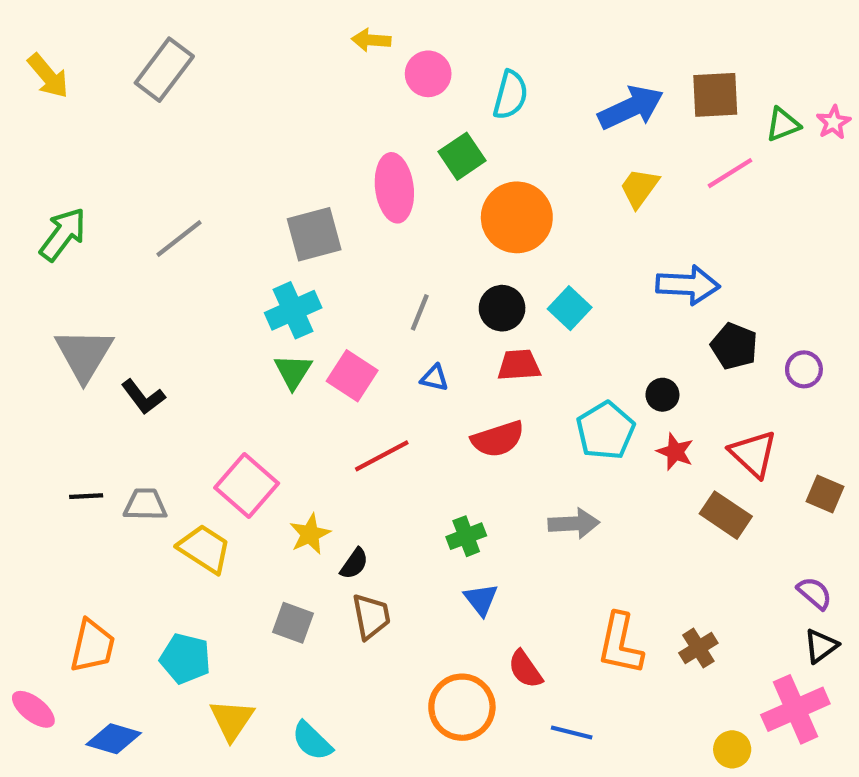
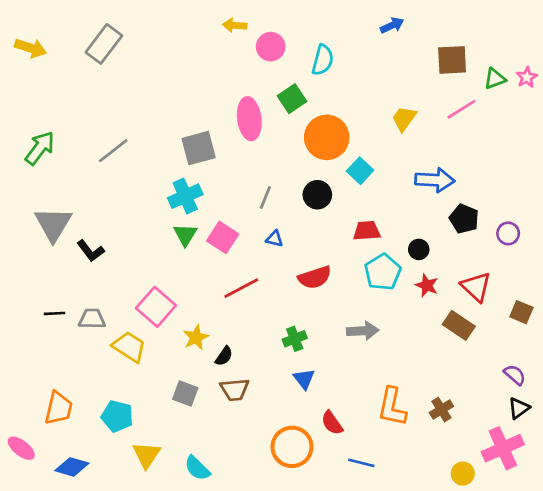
yellow arrow: (48, 76) -> (31, 48), turned -32
blue arrow: (631, 108) -> (392, 25), moved, size x0.6
cyan square: (570, 308) -> (360, 171), moved
red trapezoid: (519, 365) -> (367, 231), moved
brown trapezoid: (371, 616) -> (235, 390), turned 96

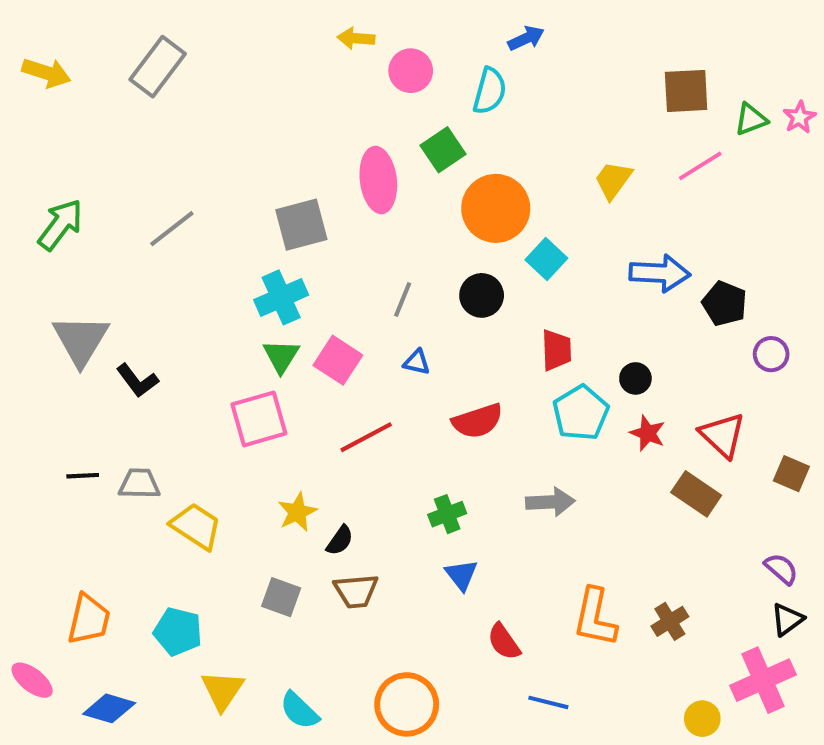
blue arrow: (392, 25) -> (526, 38), moved
black pentagon: (464, 219) -> (725, 304), moved
red trapezoid: (367, 231) -> (556, 350), turned 92
pink square: (156, 307) -> (259, 419), moved, turned 33
orange circle: (292, 447) -> (407, 704), moved

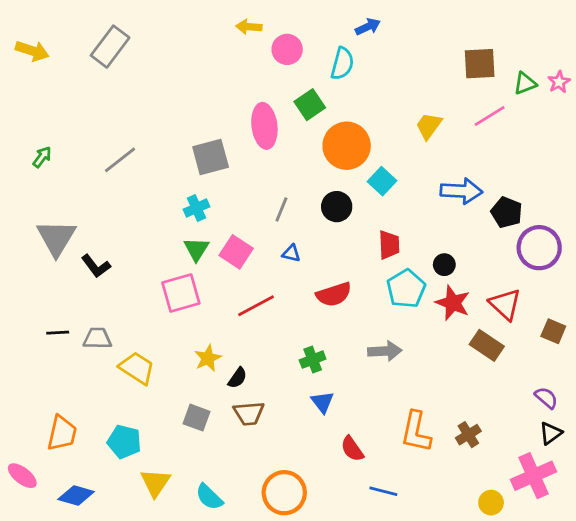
green arrow: (60, 225) -> (42, 157), size x0.6
cyan cross: (281, 297) -> (196, 208), size x0.7
purple circle: (771, 354) -> (539, 248), size x1.8
red star: (648, 433) -> (453, 303), size x1.4

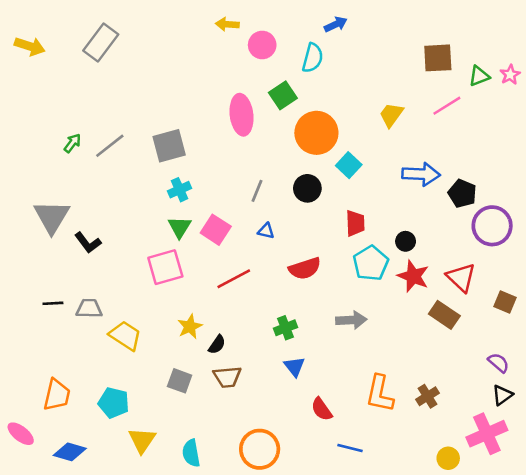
green arrow: (42, 157) -> (72, 143), moved
gray square: (211, 157) -> (169, 146), moved
cyan semicircle: (209, 497) -> (191, 453), turned 36

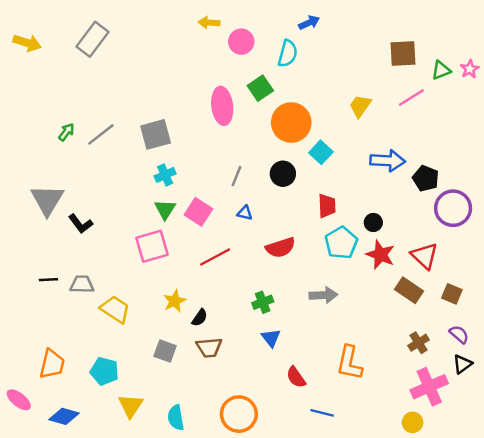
brown square: (505, 302) -> (452, 294), moved
brown cross: (427, 396) -> (419, 343), moved
pink cross: (487, 434) -> (429, 387), moved

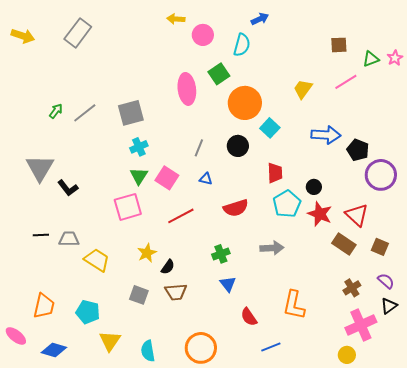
brown square: (403, 54) -> (339, 45), size x0.7
blue line: (322, 413) -> (271, 347), turned -36

